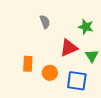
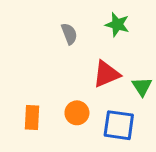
green star: (86, 27) -> (117, 25), moved
orange rectangle: (28, 64) -> (32, 117), moved

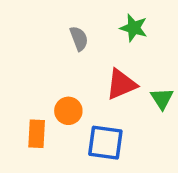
orange circle: (77, 113) -> (68, 111), moved
blue square: (119, 125) -> (105, 143), moved

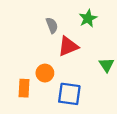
green star: (134, 28) -> (88, 18), turned 30
red triangle: (121, 84) -> (68, 46), moved

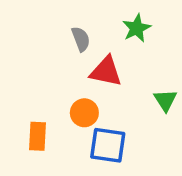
red triangle: (68, 46) -> (106, 71), turned 35
orange circle: (45, 73) -> (84, 113), moved

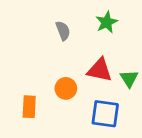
red triangle: (106, 71) -> (100, 70), moved
blue square: (108, 145) -> (105, 114), moved

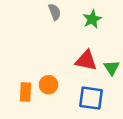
gray semicircle: (63, 31) -> (55, 12), moved
orange circle: (66, 88) -> (49, 85), moved

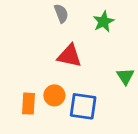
red triangle: (86, 60) -> (69, 56), moved
blue square: (91, 98) -> (83, 106), moved

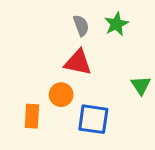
gray semicircle: (61, 13) -> (81, 26), moved
orange circle: (54, 95) -> (61, 95), moved

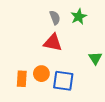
orange circle: (61, 95) -> (41, 74), moved

